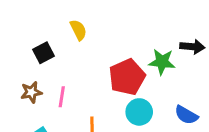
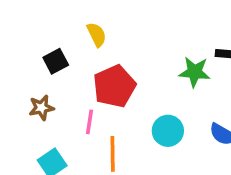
red pentagon: (127, 77) -> (114, 86), moved
pink line: (62, 97) -> (90, 122), moved

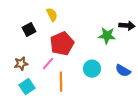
brown star: (41, 108) -> (21, 64), moved
pink line: (90, 122) -> (48, 64), turned 32

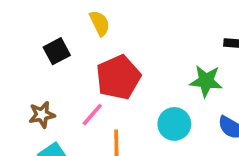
green star: (107, 36) -> (206, 81), moved

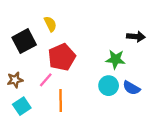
black square: (57, 51) -> (24, 41), size x1.5
cyan circle: (174, 124) -> (109, 86), moved

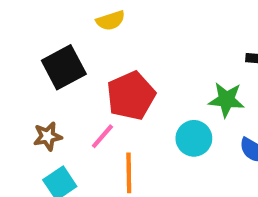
yellow semicircle: (50, 24) -> (111, 20), moved, turned 98
cyan circle: (109, 86) -> (194, 138), moved

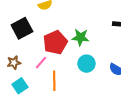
green star: (226, 100) -> (80, 37), moved

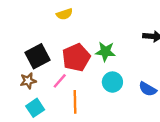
black square: (22, 28) -> (37, 56), moved

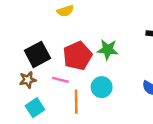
pink line: (60, 81) -> (60, 80), turned 63
cyan circle: (112, 82) -> (102, 87), moved

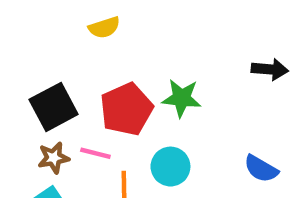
brown star: (28, 80) -> (54, 158), moved

